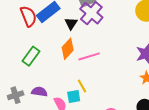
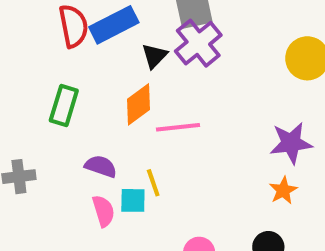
green rectangle: (31, 56) -> (64, 105), turned -30
purple semicircle: (39, 92) -> (101, 166), moved

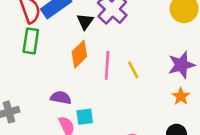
green rectangle: (64, 105) -> (31, 41), moved
pink line: (178, 127) -> (107, 65), turned -72
yellow line: (153, 183) -> (133, 70), moved

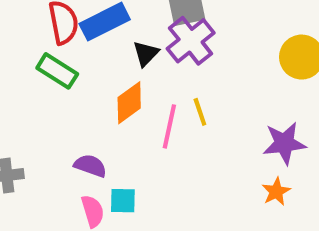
green rectangle: (31, 41) -> (57, 71), turned -75
yellow line: (133, 70) -> (200, 112), moved

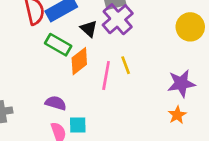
black triangle: (146, 54) -> (89, 29), turned -30
green rectangle: (57, 71) -> (58, 45), moved

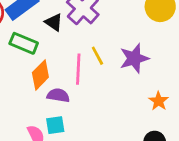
orange diamond: (79, 61) -> (40, 75), moved
purple star: (181, 83) -> (134, 58), moved
purple semicircle: (56, 103) -> (58, 95), moved

